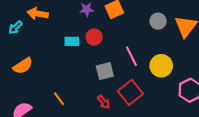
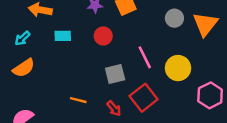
cyan arrow: (15, 27) -> (22, 38), moved
cyan rectangle: (72, 41) -> (63, 36), moved
orange line: (59, 99) -> (78, 100), moved, turned -40

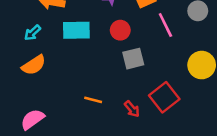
cyan rectangle: (63, 36) -> (76, 30), size x1.5
pink line: (145, 57) -> (165, 25), moved
gray square: (115, 74) -> (133, 59), moved

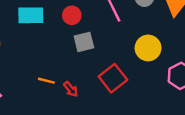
red arrow: (132, 109) -> (71, 89), moved

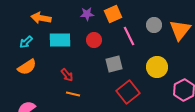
gray square: (84, 42) -> (114, 64), moved
red arrow: (71, 89) -> (67, 75), moved

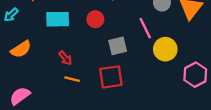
pink line: (129, 36) -> (145, 28), moved
cyan arrow: (26, 42) -> (11, 15), moved
red square: (128, 92) -> (111, 77), moved, turned 30

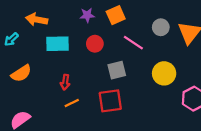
pink line: (145, 28) -> (133, 43), moved, turned -30
red arrow: (65, 58) -> (65, 82), turned 48
orange line: (72, 79) -> (72, 103), turned -40

